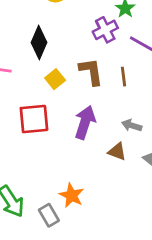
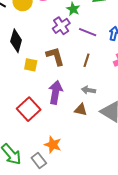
brown line: (123, 77) -> (86, 60), moved, turned 32
yellow square: (55, 79) -> (31, 65), turned -32
red square: (34, 119) -> (29, 109), moved, turned -30

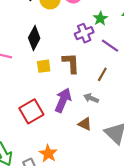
yellow square: (31, 65) -> (44, 66), turned -32
gray arrow: (88, 90) -> (91, 98), moved

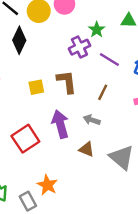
black diamond: (34, 38) -> (19, 40), moved
purple arrow: (63, 100) -> (60, 124), turned -35

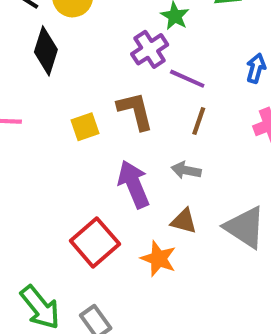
purple line: (109, 59) -> (187, 79), moved
red square: (25, 139) -> (95, 242), moved
orange star: (47, 185) -> (159, 259), moved

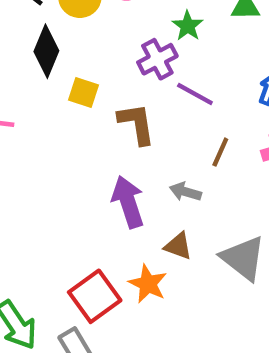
brown line: (199, 121) -> (220, 152), moved
yellow square: (85, 127) -> (84, 92), moved, turned 32
red square: (95, 242) -> (95, 296), moved

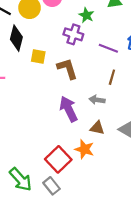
purple cross: (157, 59) -> (73, 34), turned -36
purple line: (195, 94) -> (108, 48), moved

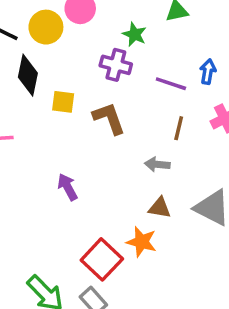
purple arrow: (69, 109) -> (68, 187), moved, size x0.7

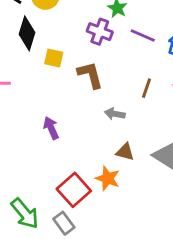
purple line: (171, 84) -> (143, 35), moved
gray arrow: (157, 164) -> (115, 114), moved

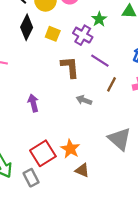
purple line: (143, 35) -> (100, 61), moved
yellow square: (54, 58) -> (53, 34), moved
brown triangle: (125, 152) -> (82, 170), moved

